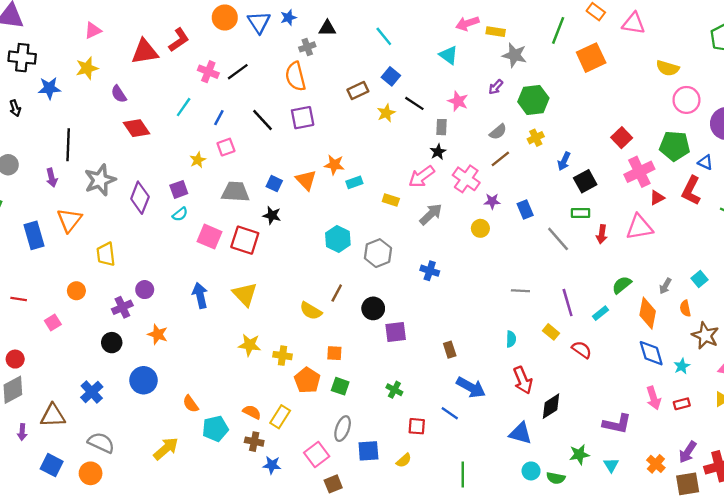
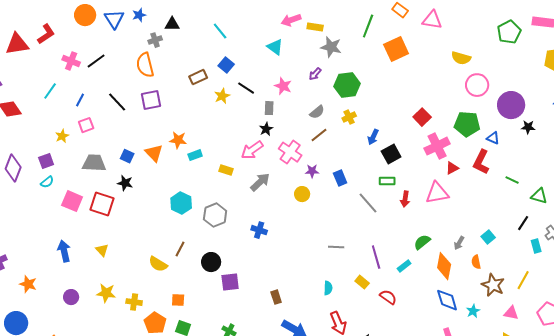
purple circle: (145, 290) -> (71, 297), moved
yellow triangle: (245, 294) -> (102, 250), size x0.6

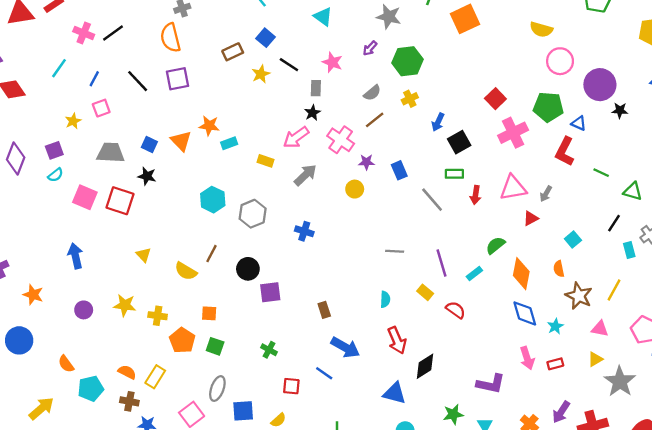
red triangle: (452, 168) -> (531, 218), moved
gray arrow: (459, 243) -> (546, 194), moved
yellow triangle: (102, 250) -> (143, 255), moved

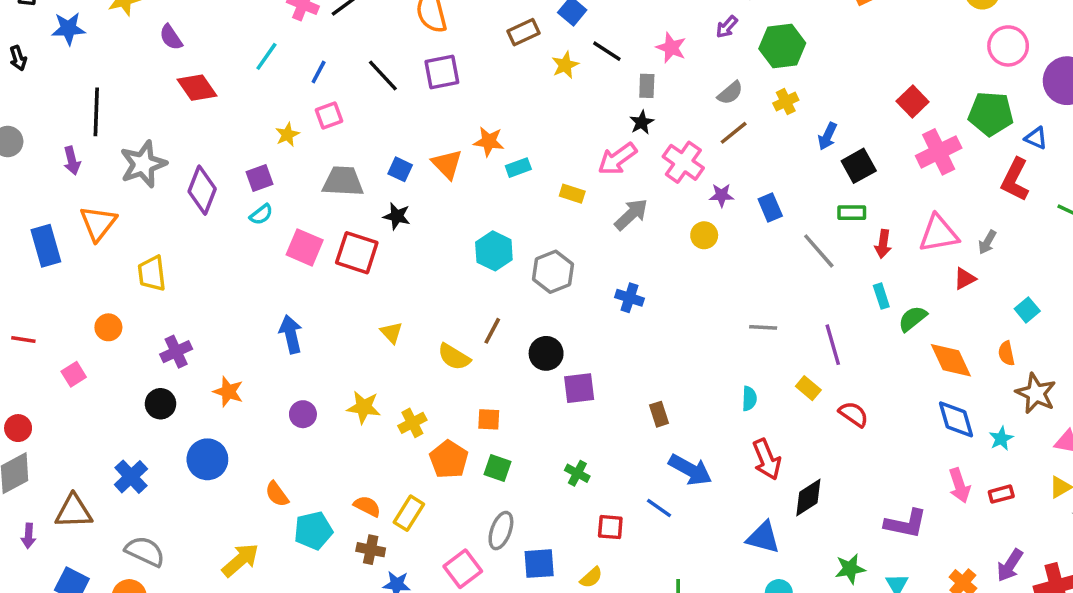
cyan rectangle: (474, 274) -> (881, 296), moved, turned -70
orange diamond: (521, 274) -> (951, 360), turned -36
yellow cross: (158, 316) -> (412, 423), turned -36

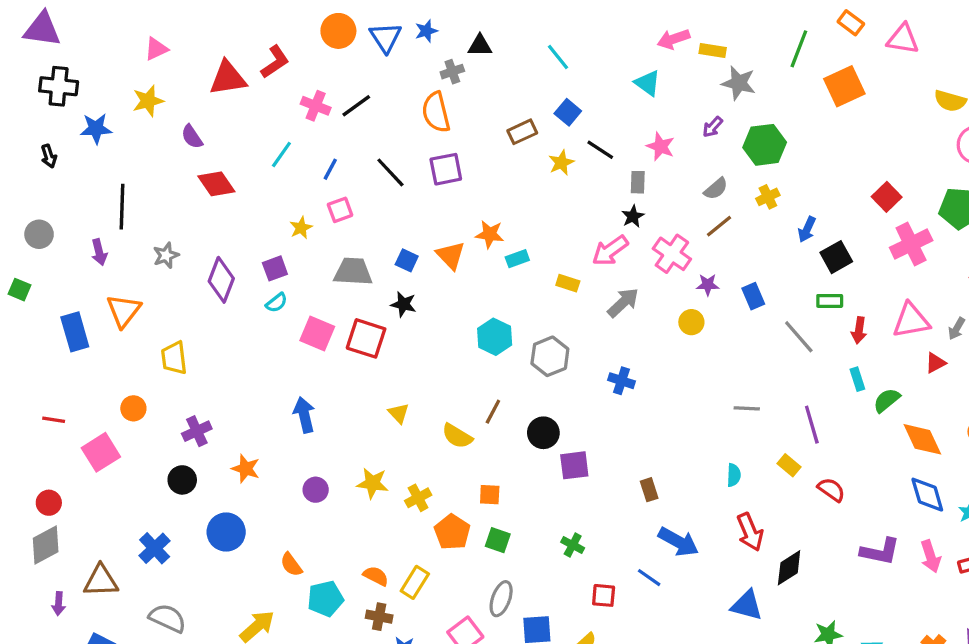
gray star: (143, 164) -> (166, 255), size x0.6
pink square: (74, 374) -> (101, 452), size x1.6
purple L-shape: (906, 524) -> (880, 552), moved

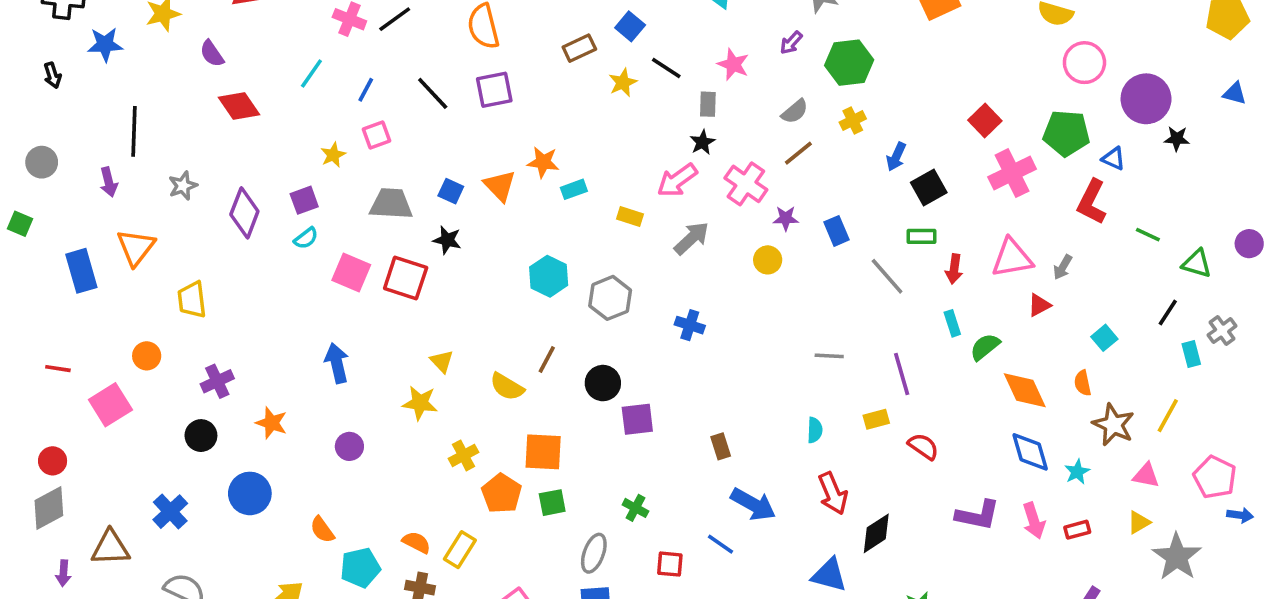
yellow rectangle: (789, 465) -> (876, 419), turned -55
yellow star: (373, 483) -> (420, 403), moved
orange square: (490, 495) -> (543, 452), size x1.6
green square: (498, 540) -> (552, 503), turned -30
gray ellipse: (501, 599) -> (594, 553), moved

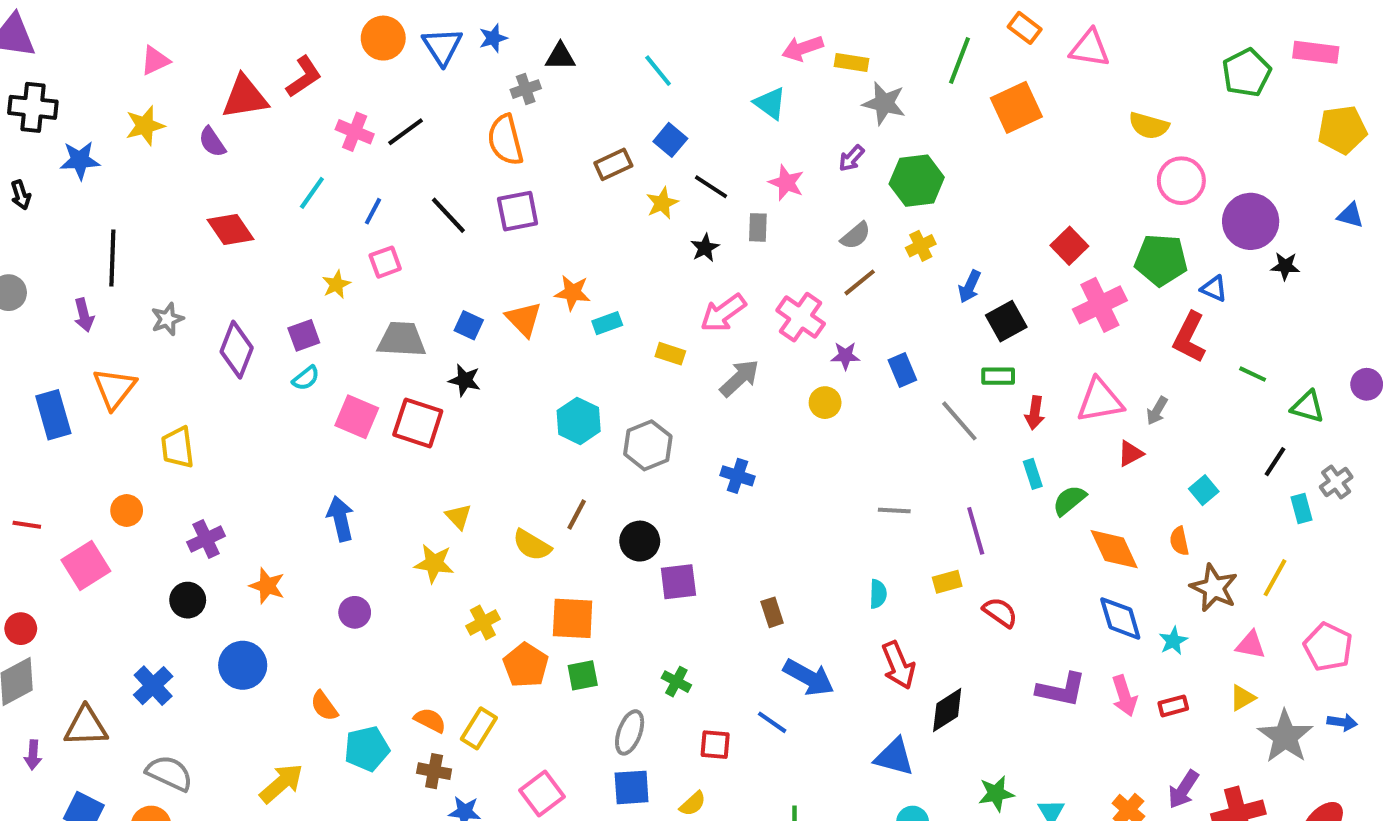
purple semicircle: (212, 54) -> (212, 142), moved
black star: (702, 142) -> (705, 248), moved
blue arrow: (1240, 515) -> (1342, 722), moved

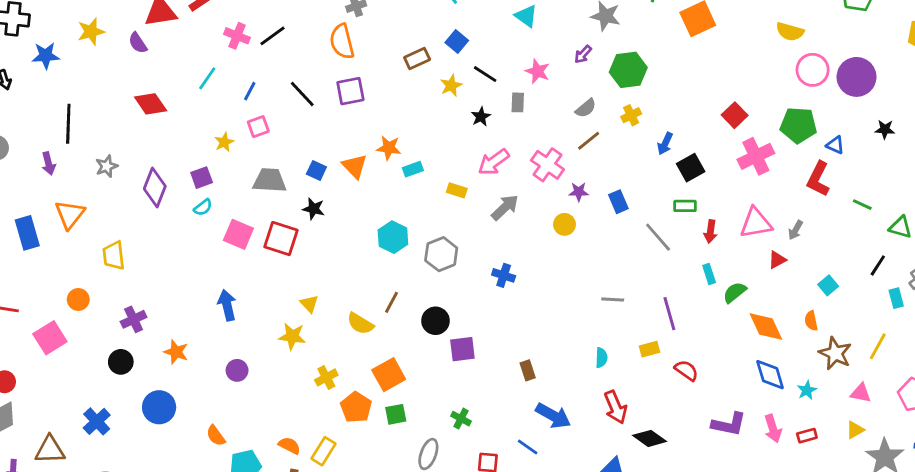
purple circle: (1251, 221) -> (857, 77), moved
orange square: (573, 618) -> (389, 375), turned -32
black diamond: (947, 710) -> (650, 438), turned 68

